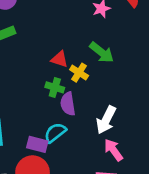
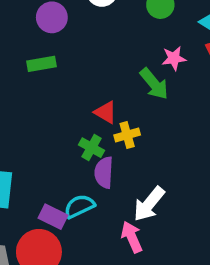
green arrow: (102, 52) -> (154, 84), moved
yellow cross: (79, 73) -> (127, 135), turned 30
pink arrow: (113, 150) -> (132, 237), moved

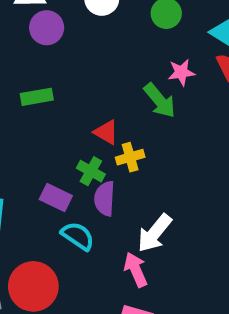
green rectangle: (41, 64) -> (37, 97), moved
cyan semicircle: (79, 206) -> (78, 236), turned 60
purple rectangle: (53, 217) -> (56, 198), moved

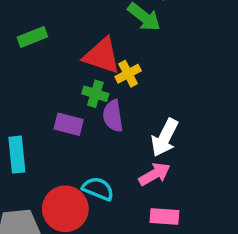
red triangle: (106, 132) -> (102, 56), size x1.6
cyan semicircle: (78, 236) -> (98, 189), moved
pink arrow: (136, 270) -> (154, 174), turned 96

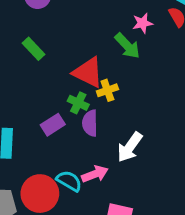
green rectangle: (32, 37) -> (33, 49), turned 60
purple rectangle: (69, 124) -> (53, 125), turned -55
pink arrow: (154, 174) -> (95, 174), moved

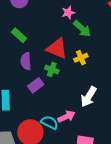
pink star: (142, 23) -> (68, 13), moved
yellow cross: (107, 90) -> (81, 58), moved
purple semicircle: (90, 123) -> (26, 61), moved

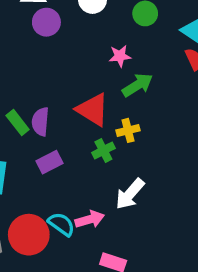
green arrow: (82, 29) -> (138, 85), turned -84
green rectangle: (19, 35) -> (18, 122), moved
green cross: (52, 69) -> (103, 150), moved, turned 32

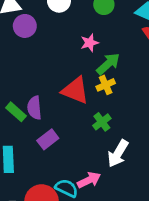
yellow cross: (128, 130) -> (106, 85), moved
green cross: (103, 150) -> (102, 122), moved

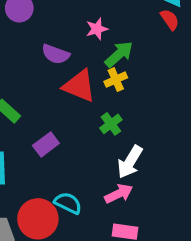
purple semicircle: (34, 108) -> (56, 54), moved, turned -65
pink arrow: (89, 180) -> (119, 194), moved

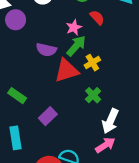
red semicircle: (170, 19) -> (97, 17), moved
green arrow: (119, 54) -> (76, 46), moved
red triangle: (79, 86) -> (67, 71), turned -32

